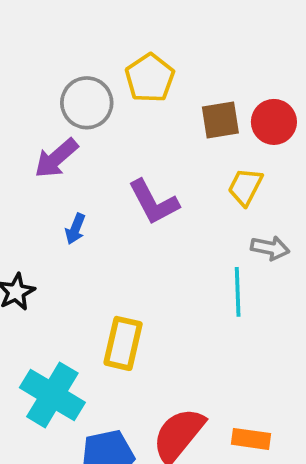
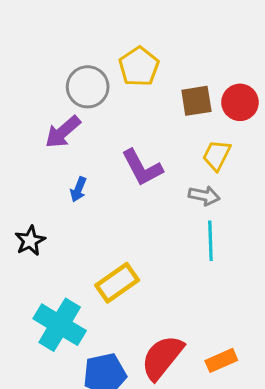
gray arrow: (270, 248) -> (204, 196), moved
yellow rectangle: (123, 343) -> (117, 283), turned 42
orange rectangle: (251, 439) -> (221, 360), turned -32

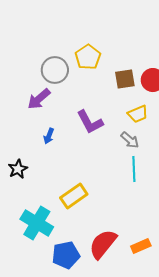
yellow trapezoid: (217, 155) -> (138, 114), turned -140
gray arrow: (204, 196) -> (130, 140), turned 30

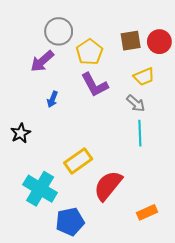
yellow pentagon: (88, 57) -> (89, 52), moved
red semicircle: (103, 244) -> (108, 186), moved

